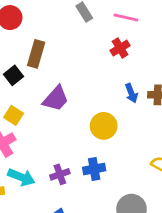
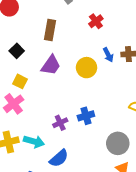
brown rectangle: (36, 54) -> (50, 30), moved
yellow circle: (104, 126) -> (87, 68), moved
cyan arrow: (21, 177) -> (34, 142), moved

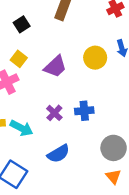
purple trapezoid: (51, 65) -> (55, 66), moved
purple cross: (60, 123) -> (54, 113), turned -32
blue semicircle: (59, 158) -> (58, 154), moved

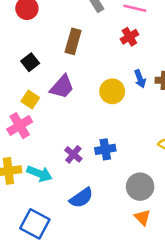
purple trapezoid: (55, 66) -> (62, 87), moved

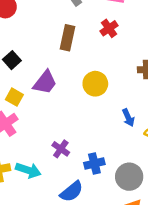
brown rectangle: (73, 41) -> (67, 38), moved
blue arrow: (140, 79) -> (128, 118), moved
blue cross: (105, 149) -> (94, 163), moved

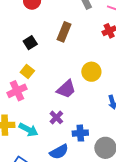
brown rectangle: (67, 38) -> (64, 32), moved
purple trapezoid: (45, 82) -> (66, 89), moved

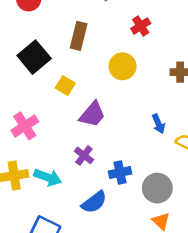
black square: (30, 43) -> (34, 57), size x1.6
yellow square: (27, 71) -> (65, 86), moved
yellow circle: (91, 72) -> (122, 66), moved

